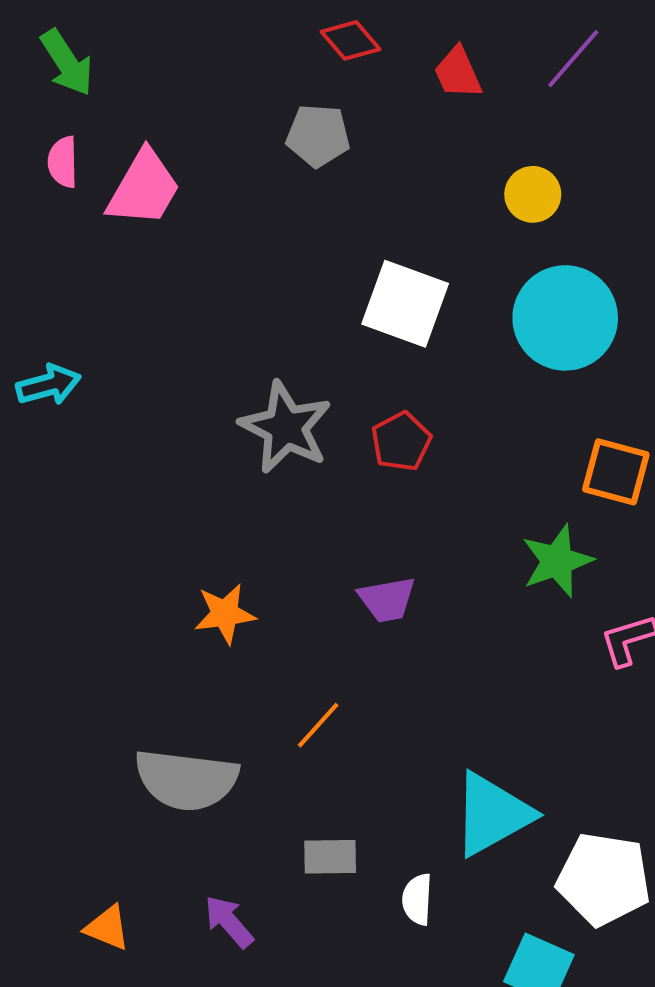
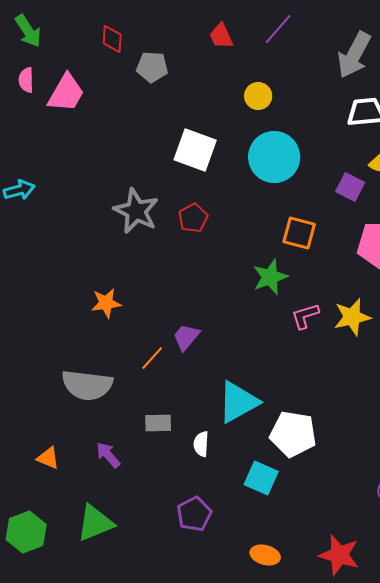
red diamond: (350, 40) -> (112, 39), moved, turned 44
purple trapezoid: (387, 600) -> (186, 337), moved, turned 140

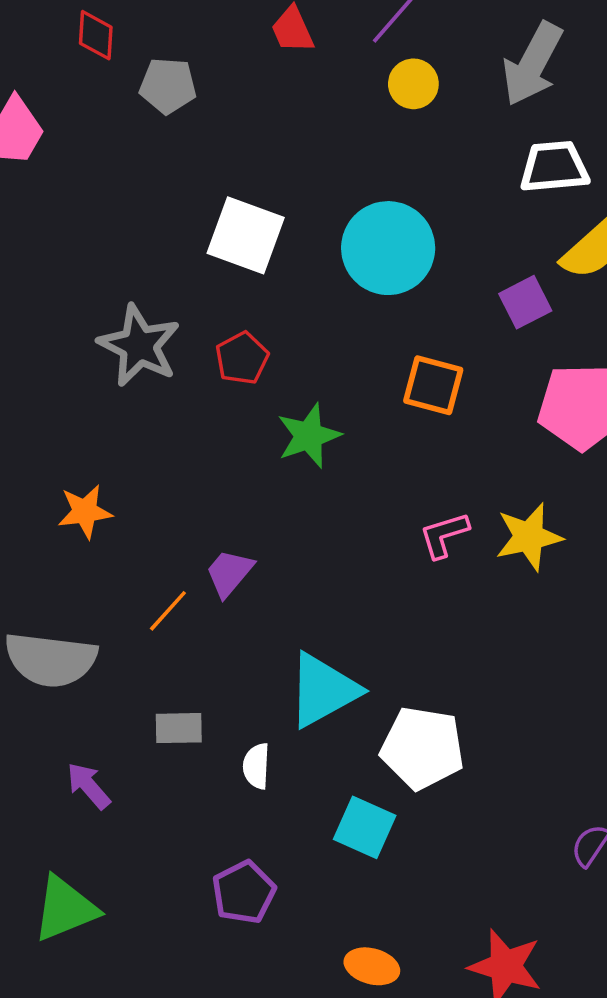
yellow circle: (258, 96) -> (413, 84), moved
purple square: (350, 187) -> (525, 302), turned 36
green star: (270, 277) -> (309, 436), moved

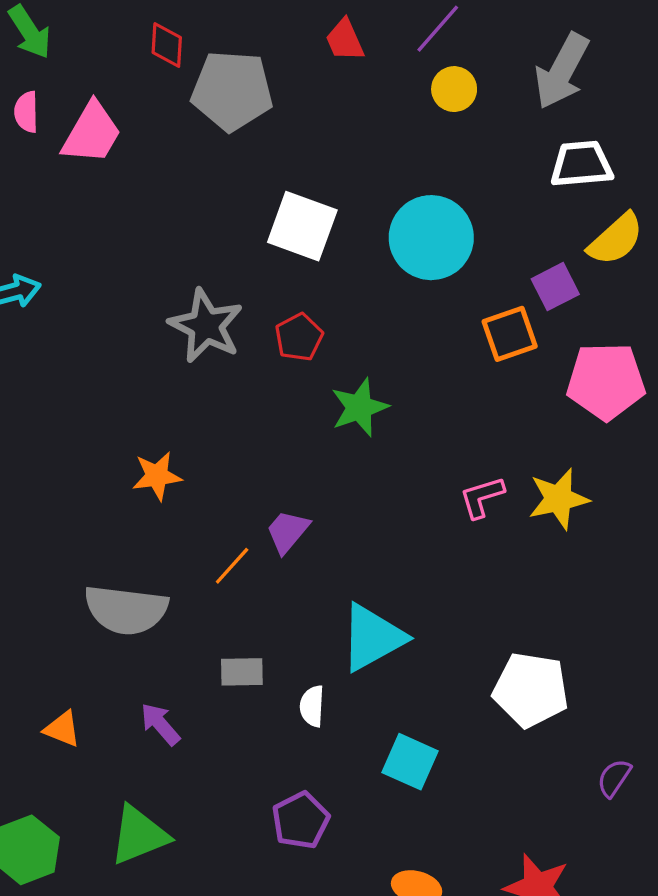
gray pentagon: (168, 86) -> (232, 91), size x1.6
orange square: (433, 385) -> (510, 334), moved, turned -34
white pentagon: (422, 748) -> (531, 690), moved

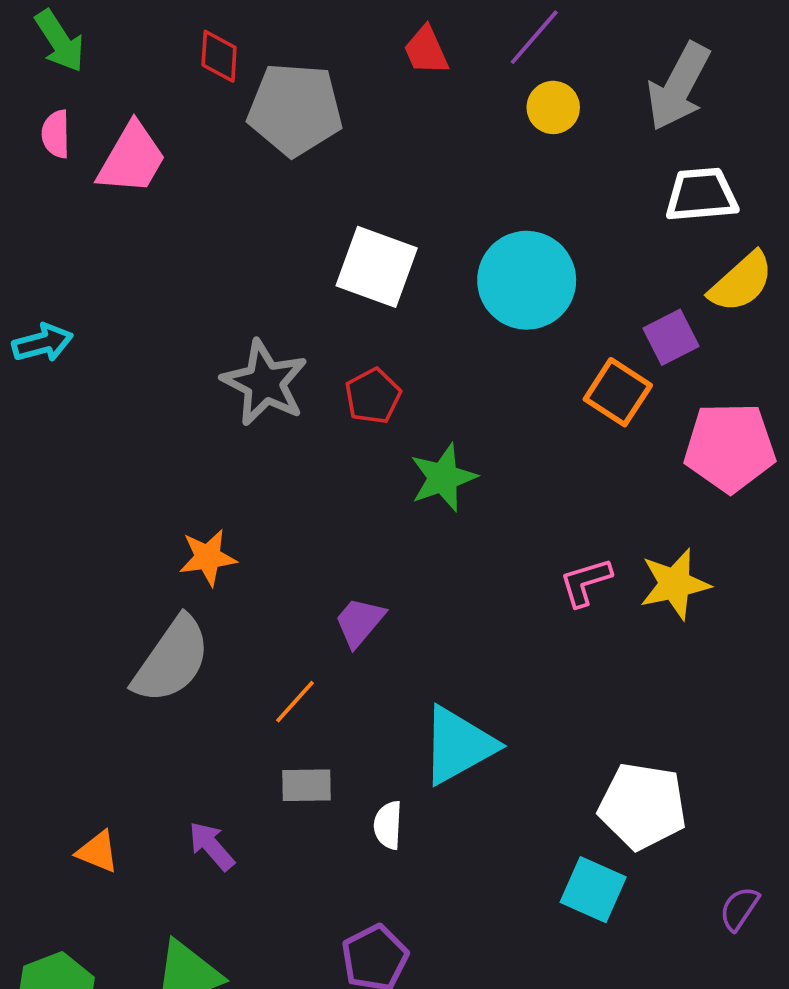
orange square: (510, 334) -> (618, 392), turned -38
orange line: (232, 566) -> (295, 702), moved
gray semicircle: (126, 610) -> (172, 660), moved, turned -62
cyan square: (410, 762) -> (593, 890), moved

